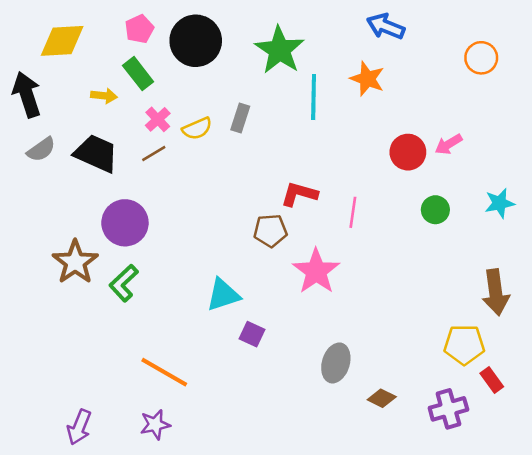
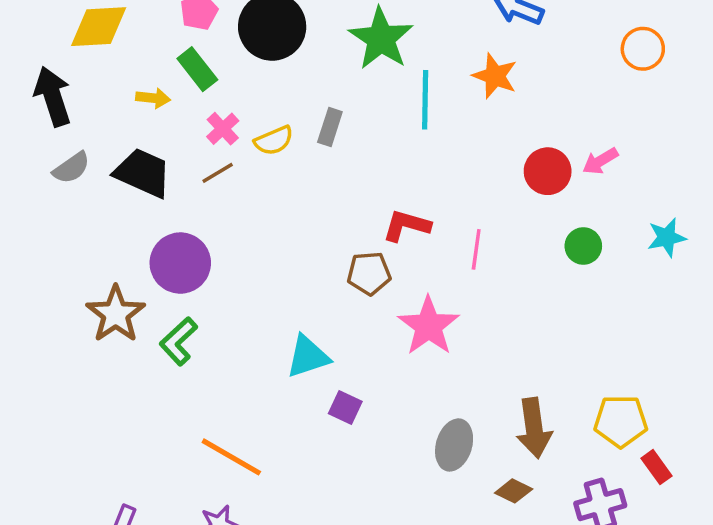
brown arrow: (496, 292) -> (534, 428), moved

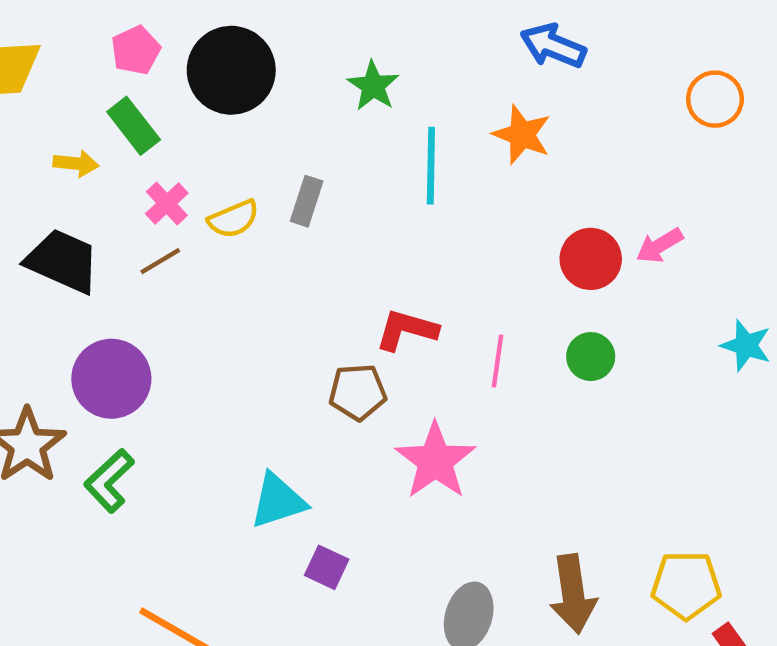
green star: (381, 39) -> (373, 86), size x0.6
cyan star: (667, 238) -> (746, 345), turned 30
green circle: (583, 246) -> (591, 357), moved

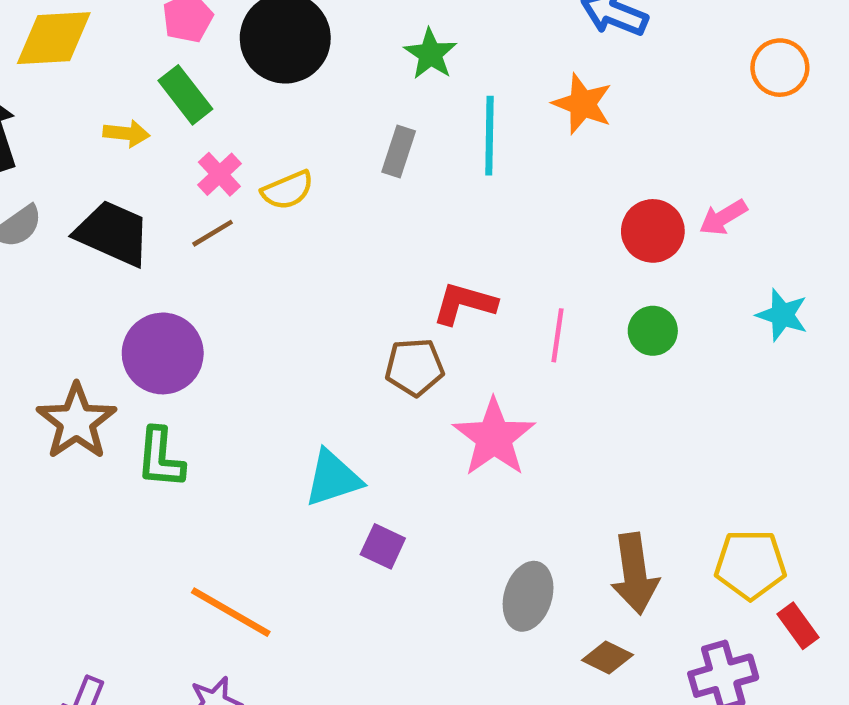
gray rectangle: (307, 201) -> (399, 152), moved
cyan star: (746, 345) -> (782, 315), moved
green L-shape: (109, 481) -> (160, 458), turned -42

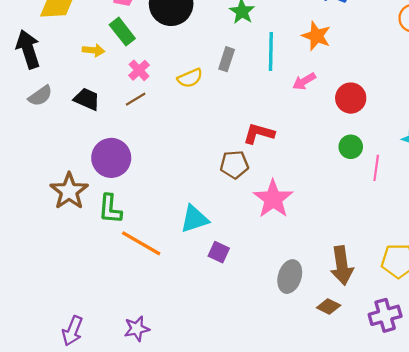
yellow semicircle: (287, 190) -> (190, 78), moved
pink arrow: (723, 217) -> (304, 81), moved
black trapezoid: (113, 233) -> (87, 99), size x0.7
pink line: (558, 335) -> (376, 168), moved
orange line: (231, 612) -> (141, 243), moved

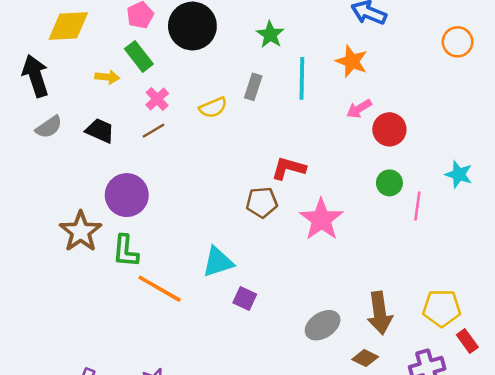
pink arrow: (304, 81) -> (359, 109), moved
pink star: (273, 199) -> (321, 219), moved
gray ellipse: (290, 277) -> (323, 325), turned 40

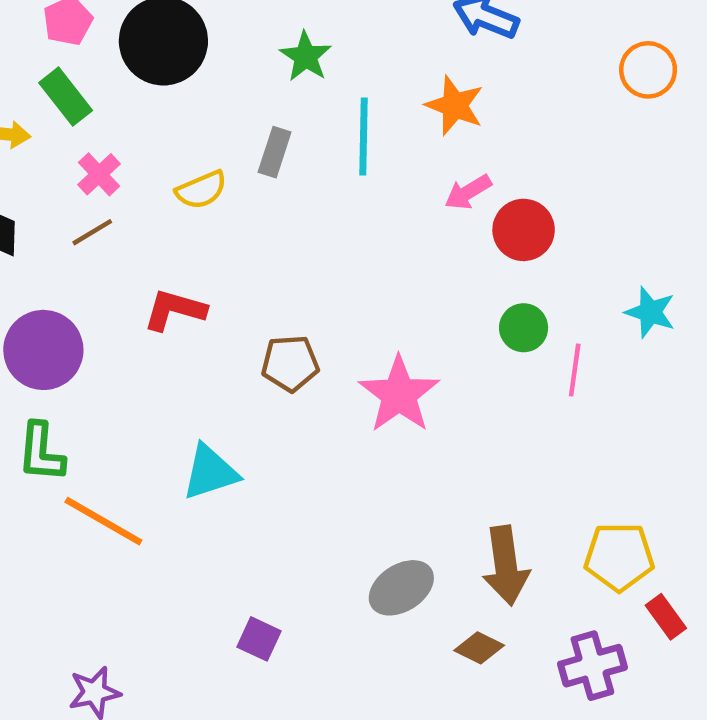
red L-shape: (288, 168) -> (175, 310), moved
purple square: (245, 298) -> (259, 639), moved

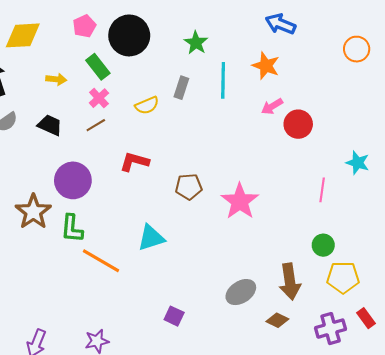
green rectangle: (66, 97) -> (98, 67), moved
green circle: (524, 328) -> (323, 245), moved
red rectangle: (666, 617) -> (366, 318), moved

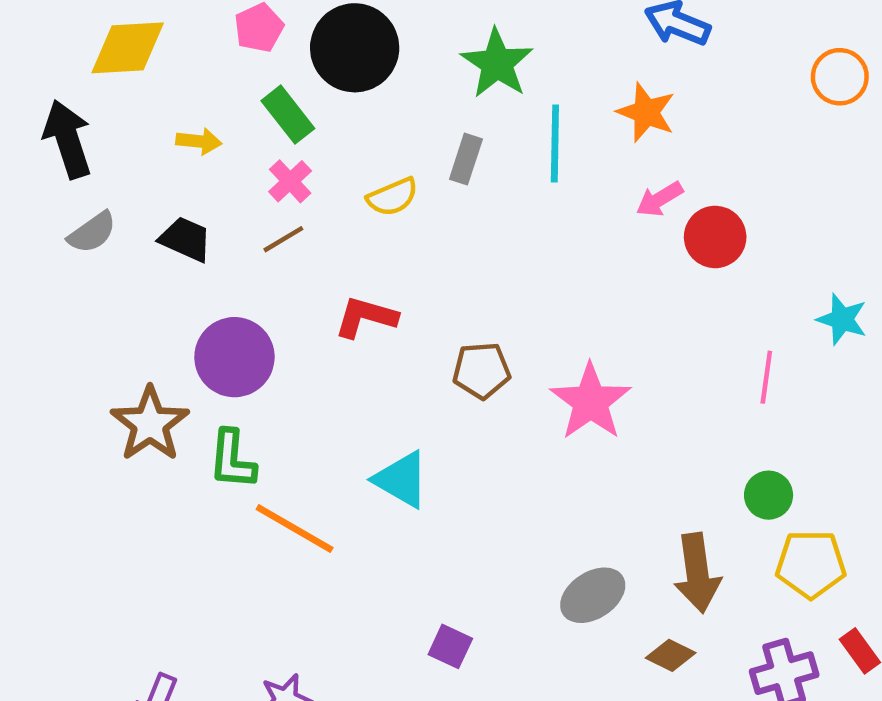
green star: (196, 43) -> (497, 63), size x1.4
cyan triangle: (151, 238) -> (401, 480), turned 48

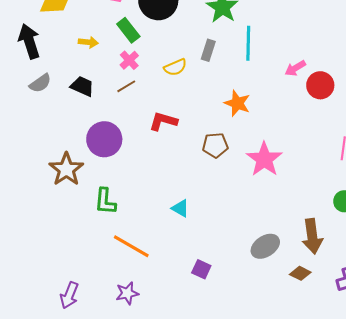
orange star: (646, 112) -> (237, 103), moved
green L-shape: (232, 459) -> (105, 201), moved
cyan triangle: (401, 480) -> (180, 208), moved, size x0.7
orange line: (295, 528) -> (131, 246), moved

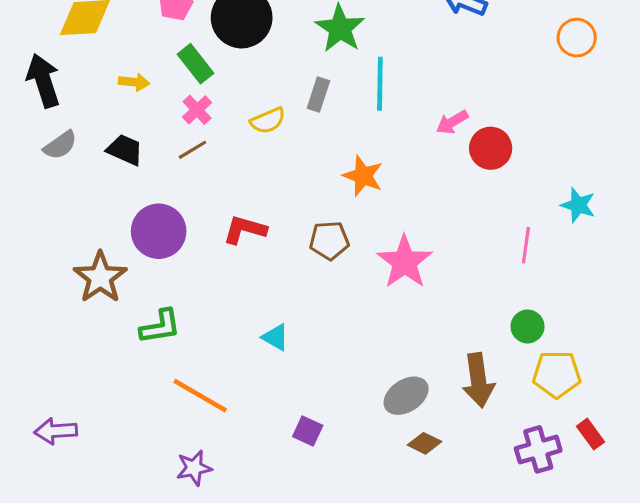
red L-shape: (163, 121) -> (245, 230), moved
green L-shape: (105, 201) -> (160, 327), turned -104
brown diamond: (300, 273) -> (425, 443), moved
purple arrow: (69, 295) -> (56, 431), moved, turned 64

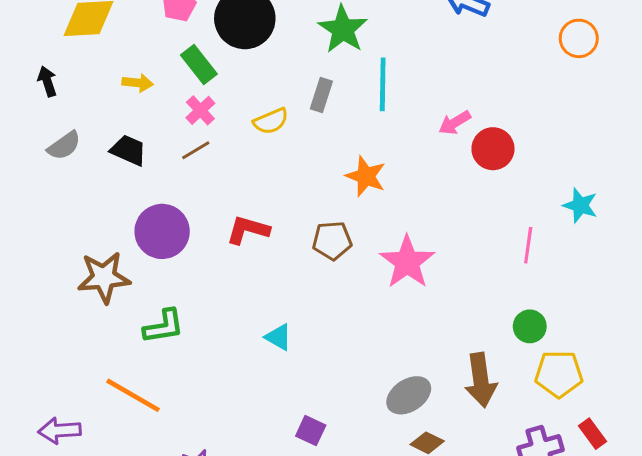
black arrow: (43, 81) -> (47, 81), size x0.6
brown star: (100, 277) -> (104, 277), turned 30
orange line: (200, 396) -> (133, 395), moved

